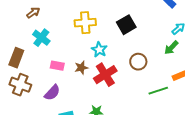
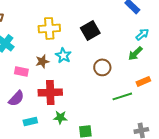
brown star: (81, 68) -> (42, 61), moved
red cross: (105, 75) -> (50, 92), moved, turned 30

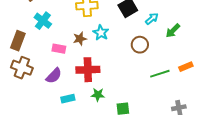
cyan arrow: (142, 34) -> (152, 19), moved
orange rectangle: (143, 81) -> (186, 67), moved

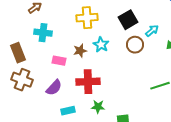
cyan cross: (43, 21) -> (43, 33), turned -30
brown rectangle: (18, 41) -> (18, 53), turned -42
brown circle: (140, 45) -> (135, 45), moved

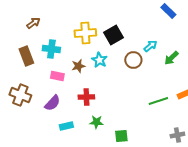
black square: (128, 20) -> (113, 35), moved
cyan cross: (43, 33) -> (51, 49), moved
brown rectangle: (18, 53) -> (26, 56), moved
red cross: (88, 82) -> (86, 97), size x0.7

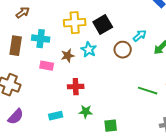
brown rectangle: (26, 56) -> (16, 46), turned 30
green line: (158, 101) -> (148, 91), turned 36
purple semicircle: (52, 103) -> (16, 117), moved

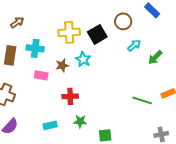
brown circle: (123, 50) -> (123, 21), moved

